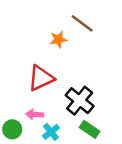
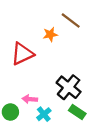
red triangle: (41, 78) -> (22, 54), moved

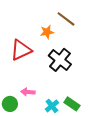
black cross: (69, 87) -> (60, 60), moved
cyan cross: (44, 114) -> (52, 106), moved

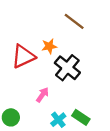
orange star: (47, 32) -> (49, 46), moved
pink arrow: (28, 92) -> (42, 95), moved, turned 120

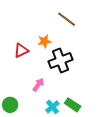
red triangle: (23, 56) -> (21, 50), size x0.7
black cross: (67, 68) -> (61, 60), turned 30

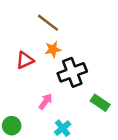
brown line: (67, 19) -> (48, 23), moved
green rectangle: (73, 105) -> (100, 103), moved

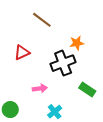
orange star: (53, 49) -> (77, 43), moved
pink arrow: (46, 101) -> (40, 88), turned 48

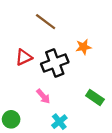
black cross: (63, 63) -> (55, 63), moved
pink arrow: (40, 88) -> (43, 96), turned 56

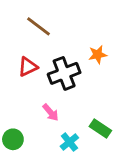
brown line: (46, 22) -> (39, 26), moved
green rectangle: (95, 97) -> (100, 129), moved

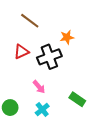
orange star: (98, 55) -> (67, 37), moved
cyan cross: (69, 142) -> (42, 110), moved

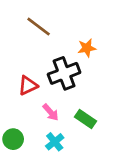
red triangle: (21, 52) -> (28, 85), moved
green rectangle: (77, 99) -> (86, 119), moved

